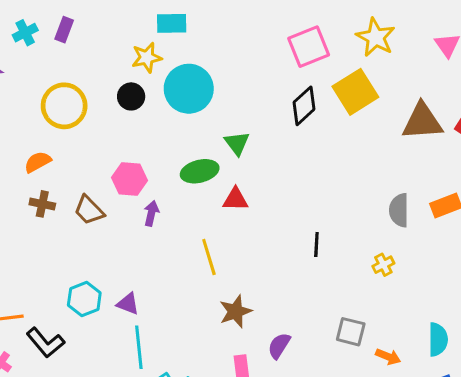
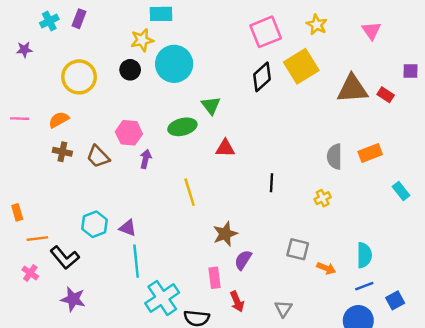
yellow star: (376, 37) -> (317, 25), size x0.7
red triangle: (235, 199) -> (225, 148), moved
brown star: (235, 311) -> (225, 234), moved

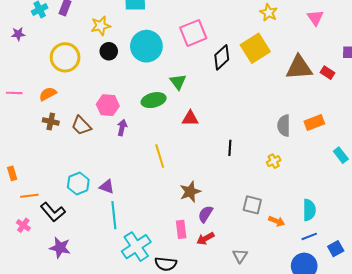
pink square: (266, 32) -> (193, 33), moved
yellow star: (142, 40) -> (101, 26), moved
red arrow: (237, 302) -> (205, 238), moved, turned 84

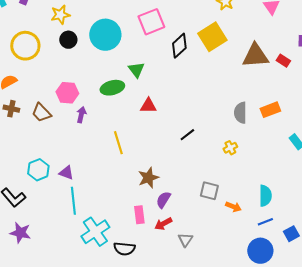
black line: (230, 148) -> (187, 135), turned 49
gray triangle: (240, 256) -> (185, 240), moved

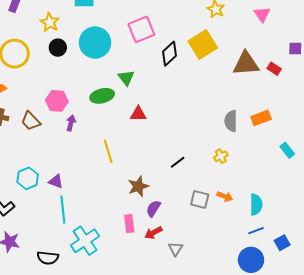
yellow star: (60, 15) -> (50, 22), turned -30
black line: (187, 135) -> (178, 162), moved
orange arrow: (233, 207) -> (225, 196), moved
black semicircle: (124, 249) -> (48, 258), moved

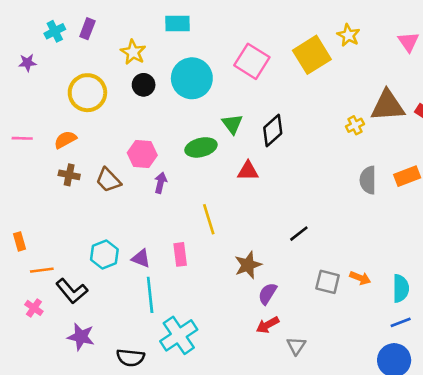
pink square: (141, 29) -> (252, 61), turned -36
yellow square: (203, 45) -> (312, 55), moved
black diamond: (169, 54) -> (273, 130), moved
yellow cross: (221, 156) -> (355, 125), moved
pink rectangle: (129, 224) -> (180, 254), moved

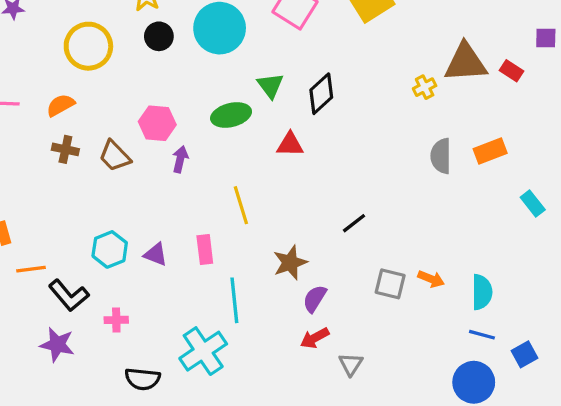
cyan line: (150, 295) -> (234, 300), moved
pink cross: (34, 308) -> (116, 320), moved, turned -36
blue line: (401, 322) -> (482, 335), turned 36
purple star: (81, 337) -> (57, 345), moved

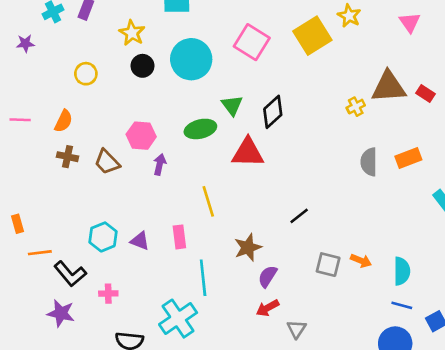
yellow circle: (88, 46) -> (86, 74), size x0.6
orange semicircle: (61, 105) -> (64, 121), turned 145
red triangle: (290, 145) -> (248, 153), size x1.5

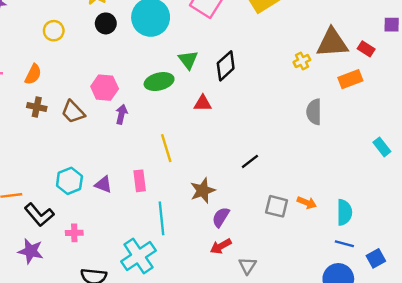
red triangle: (248, 153) -> (203, 103), size x0.6
orange rectangle: (408, 158) -> (350, 79), moved

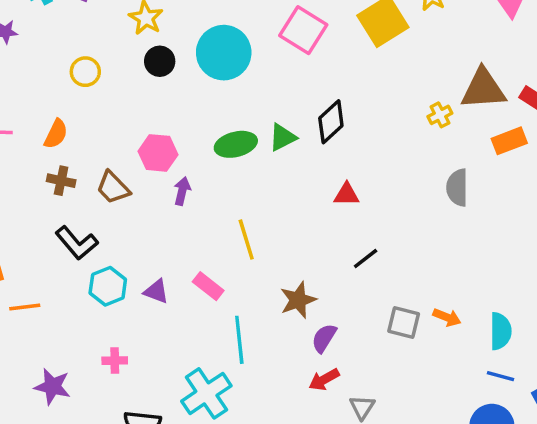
green triangle: (188, 60) -> (283, 137), moved, turned 40
red triangle: (203, 103) -> (347, 194), moved
pink rectangle: (140, 181) -> (208, 286), turned -45
black L-shape: (39, 215) -> (77, 243), moved

